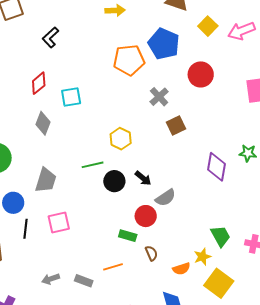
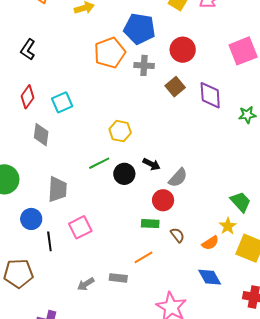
gray cross: (159, 97) -> (144, 65), moved, turned -30
brown square: (176, 125) -> (175, 87), moved
purple diamond: (217, 167) -> (210, 95), moved

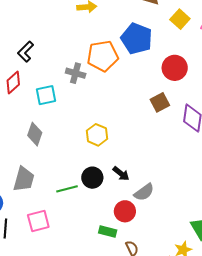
black L-shape: (28, 50) -> (26, 52), moved
gray cross: (144, 65) -> (76, 73), moved
gray diamond: (41, 135) -> (35, 134), moved
green line: (99, 163) -> (67, 189), moved

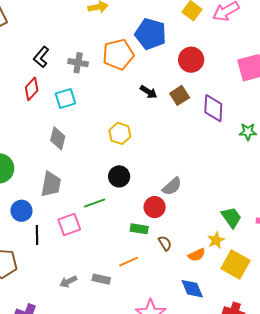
gray cross: (76, 73) -> (78, 63), moved
black arrow: (121, 174) -> (149, 92), moved
green line: (67, 189) -> (95, 203), moved

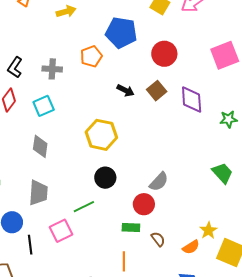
orange pentagon: (118, 54) -> (91, 56), size x0.7
yellow hexagon: (120, 133) -> (101, 135), size x1.4
green trapezoid: (231, 217) -> (222, 173), moved
orange line: (129, 262) -> (124, 261), turned -60

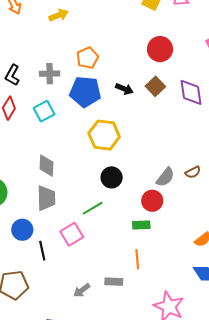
blue pentagon: (121, 33) -> (85, 92), moved
gray diamond: (40, 146) -> (47, 166), moved
brown semicircle: (158, 239) -> (193, 172), moved, turned 105

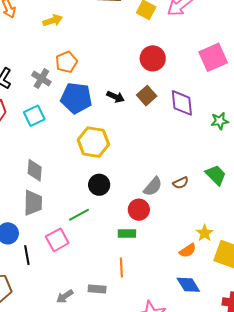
orange pentagon: (87, 58) -> (66, 62), moved
gray cross: (50, 74) -> (41, 79), turned 30

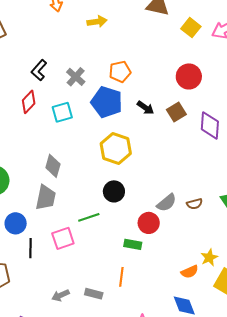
orange pentagon: (66, 62) -> (120, 72), moved

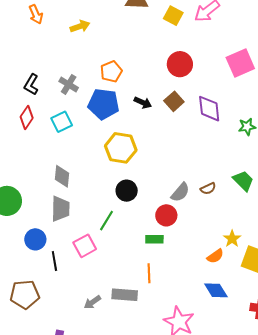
green line: (89, 217) -> (106, 221), turned -30
gray rectangle: (94, 294) -> (125, 295), size x1.4

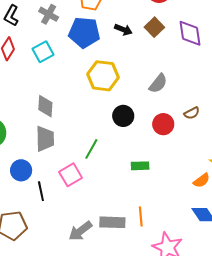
black circle: (127, 191) -> (123, 116), moved
gray semicircle: (180, 192) -> (158, 83), moved
red circle: (166, 215) -> (163, 124), moved
orange line: (149, 273) -> (141, 216), moved
gray arrow: (92, 302) -> (80, 231), size x1.4

